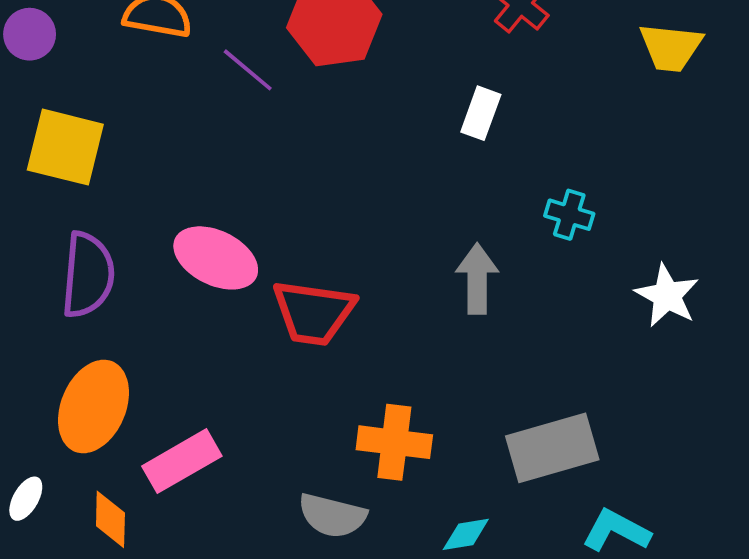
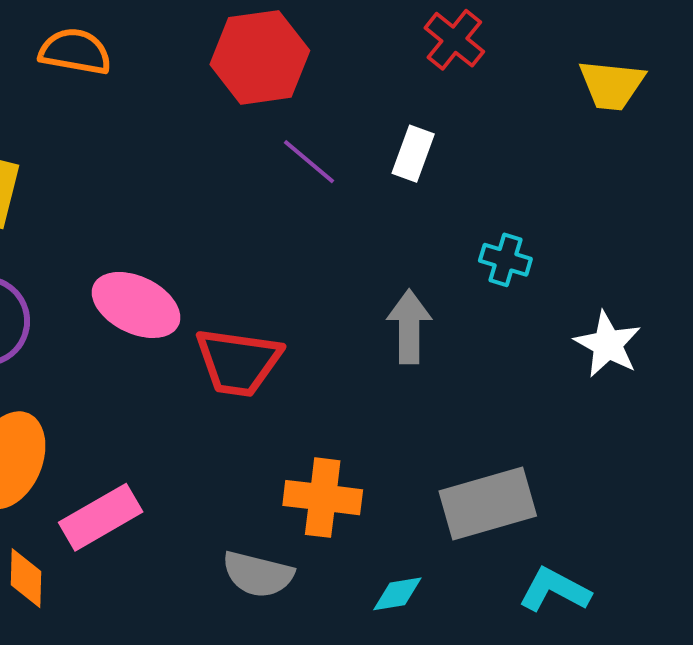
purple line: (248, 70) -> (309, 162), moved

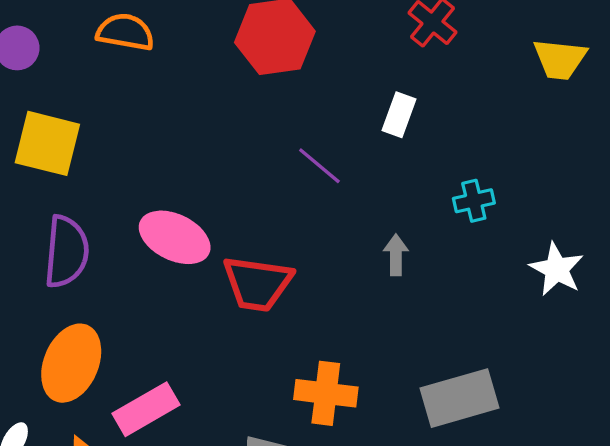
purple line: (309, 162) -> (319, 166), moved
cyan cross: (505, 260) -> (474, 201), turned -30
gray arrow: (409, 327) -> (396, 255), size x0.7

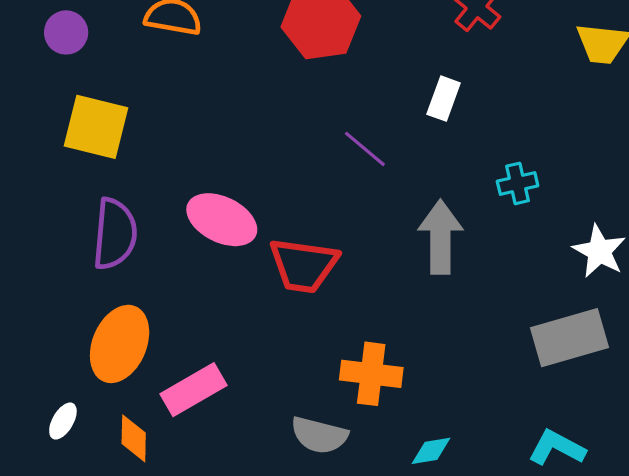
gray arrow: (396, 255) -> (440, 237), size x1.8
gray rectangle: (460, 398) -> (569, 338), moved

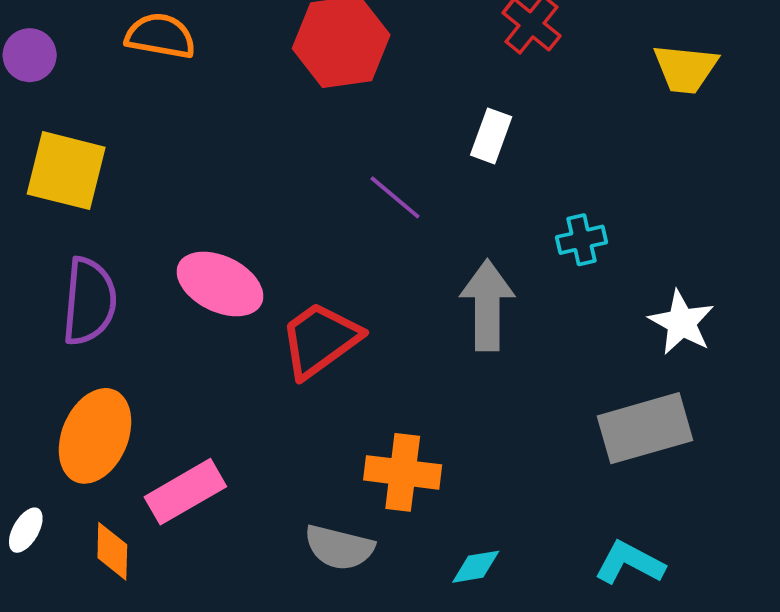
red trapezoid: (304, 265) -> (320, 340), turned 136

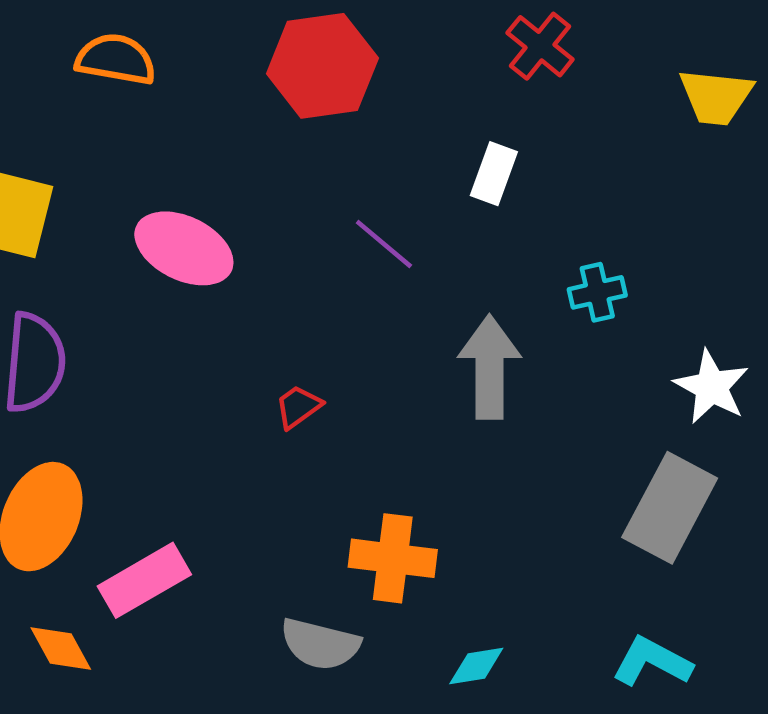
pink ellipse: (220, 284) -> (184, 248), moved
red trapezoid: (320, 340) -> (298, 407), size x0.5
gray rectangle: (645, 428) -> (670, 508), turned -46
orange diamond: (112, 551) -> (61, 648), turned -30

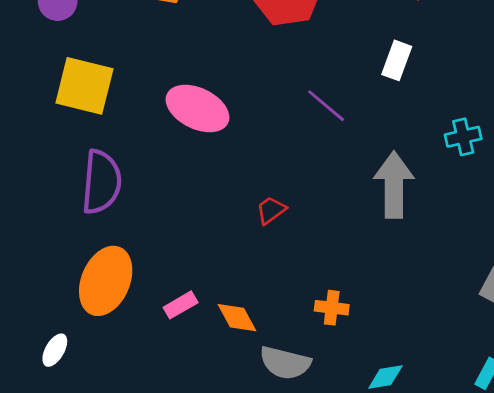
orange cross: (393, 558) -> (332, 308), size x0.6
pink rectangle: (144, 580) -> (181, 305), moved, size x0.6
orange diamond: (61, 648) -> (237, 318), moved

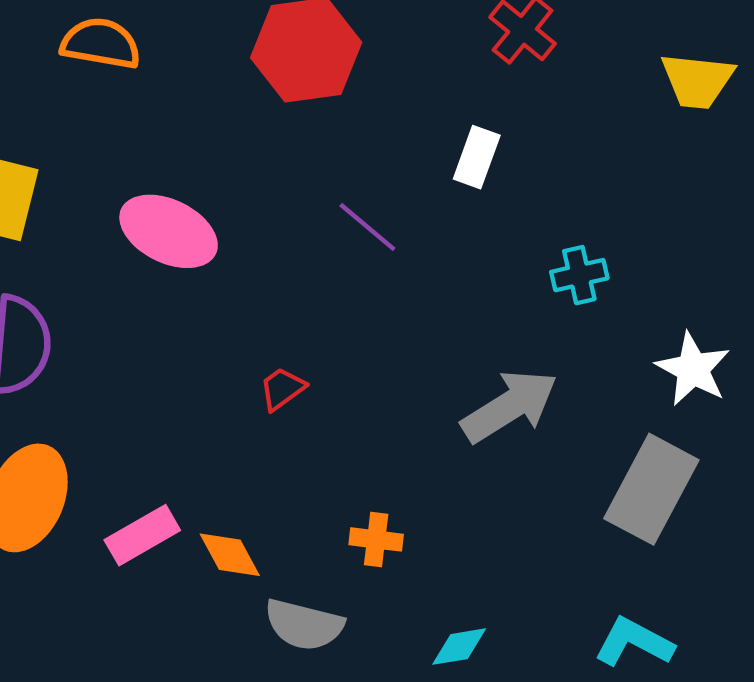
gray arrow: (394, 185) -> (509, 406), moved, turned 58
pink rectangle: (181, 305) -> (142, 535), size x1.4

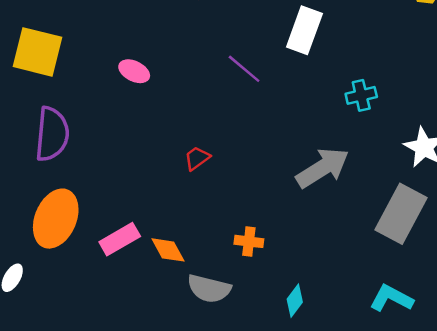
white rectangle: (477, 157) -> (304, 30), size x1.4
pink ellipse: (169, 231) -> (134, 71), size x0.6
cyan diamond: (459, 647) -> (295, 301), turned -44

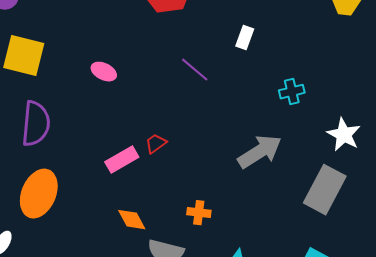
white rectangle: (304, 30) -> (245, 38), size x0.6
pink rectangle: (120, 239) -> (122, 160), moved

